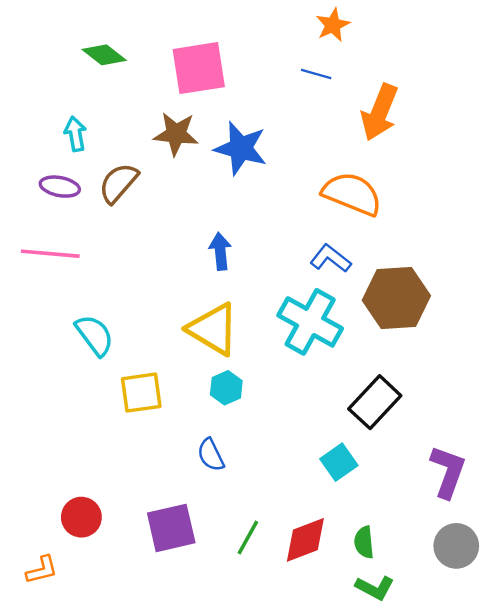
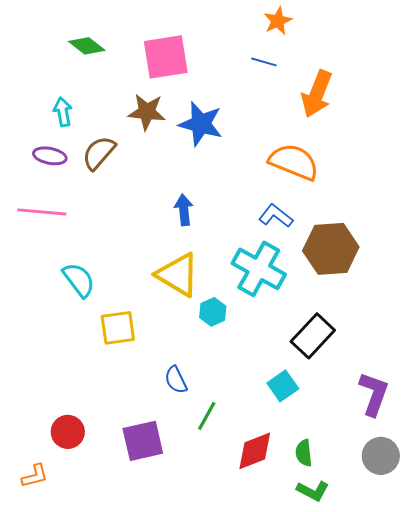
cyan hexagon: (226, 388) -> (213, 312), moved
green line: (248, 538) -> (207, 416), moved

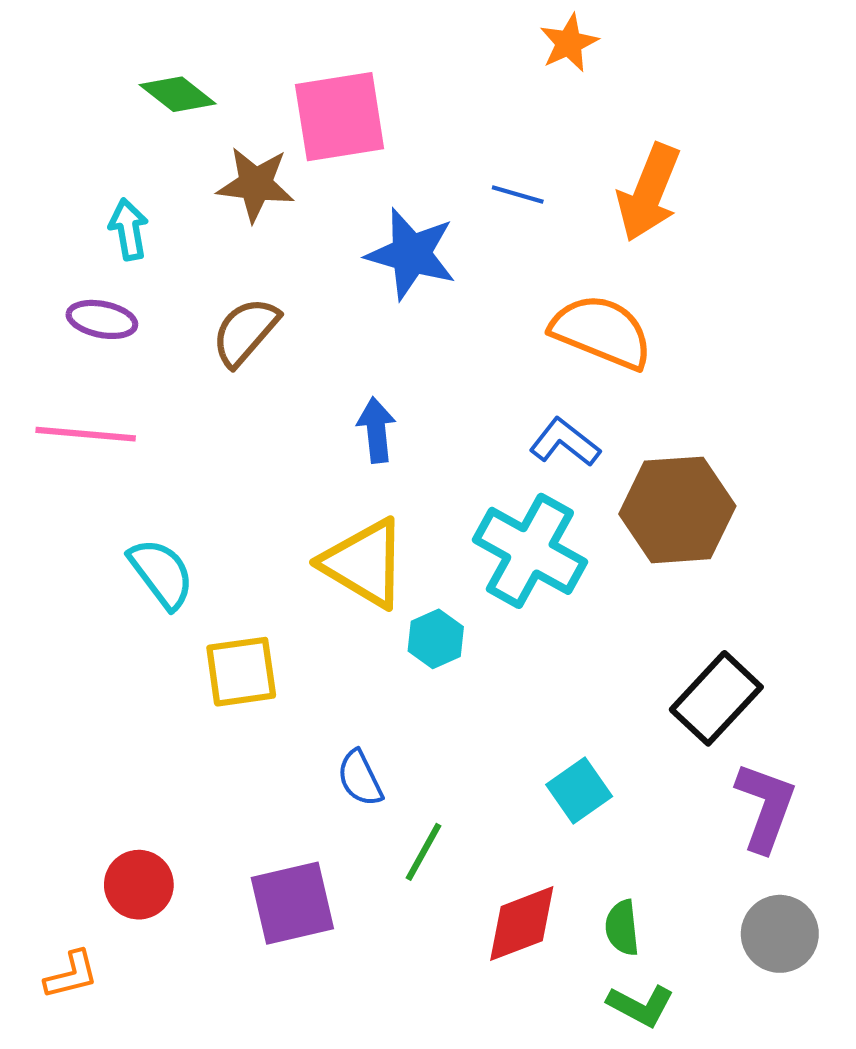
blue line: (264, 62) -> (518, 195), moved
brown star: (147, 112) -> (256, 184), moved
brown semicircle: (99, 153) -> (245, 332), moved
black rectangle: (313, 336) -> (716, 698), moved

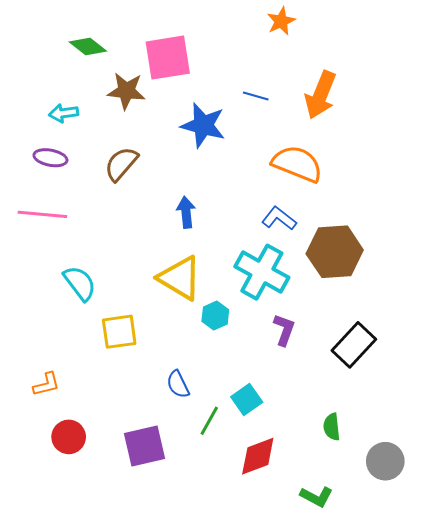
cyan arrow: (129, 229) -> (64, 113), turned -88
cyan square: (579, 790) -> (247, 399), moved
purple L-shape: (765, 807) -> (284, 330), moved, size x0.7
green semicircle: (622, 928) -> (332, 427), moved
orange L-shape: (71, 975) -> (46, 384), moved

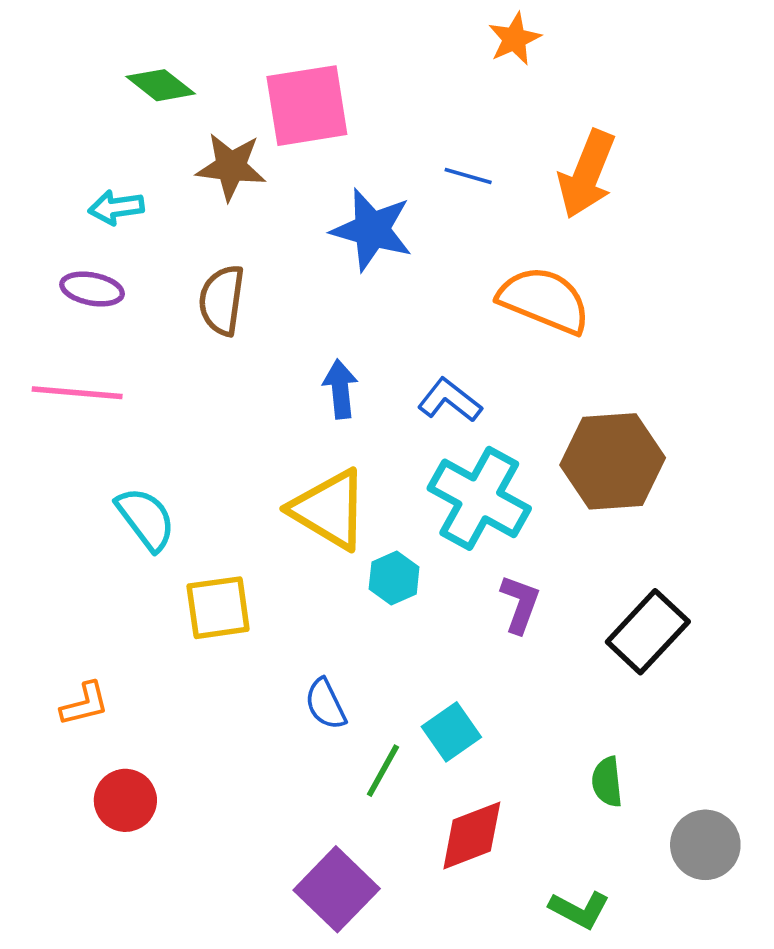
brown semicircle: (121, 164) -> (222, 300), turned -33
blue L-shape: (279, 218) -> (450, 400), moved
purple square: (145, 446) -> (337, 889), moved, turned -33

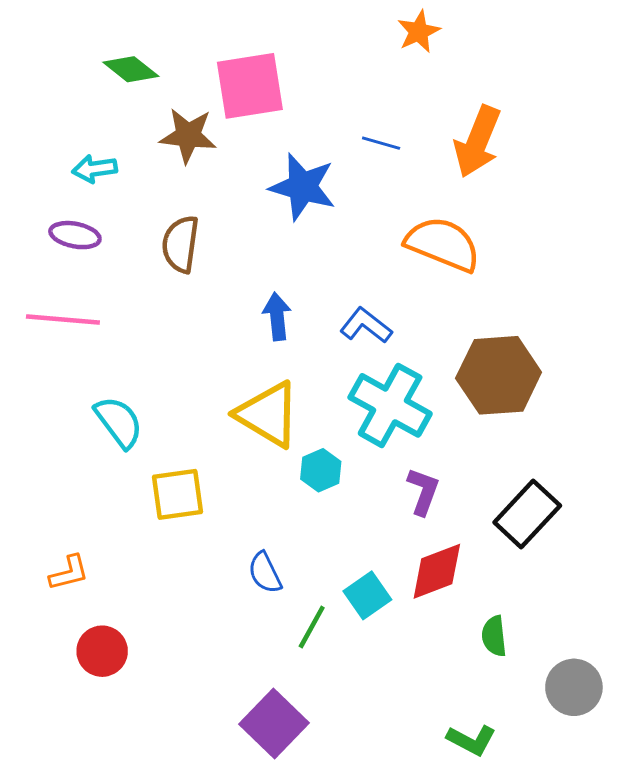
red diamond: (472, 836) -> (437, 571), moved

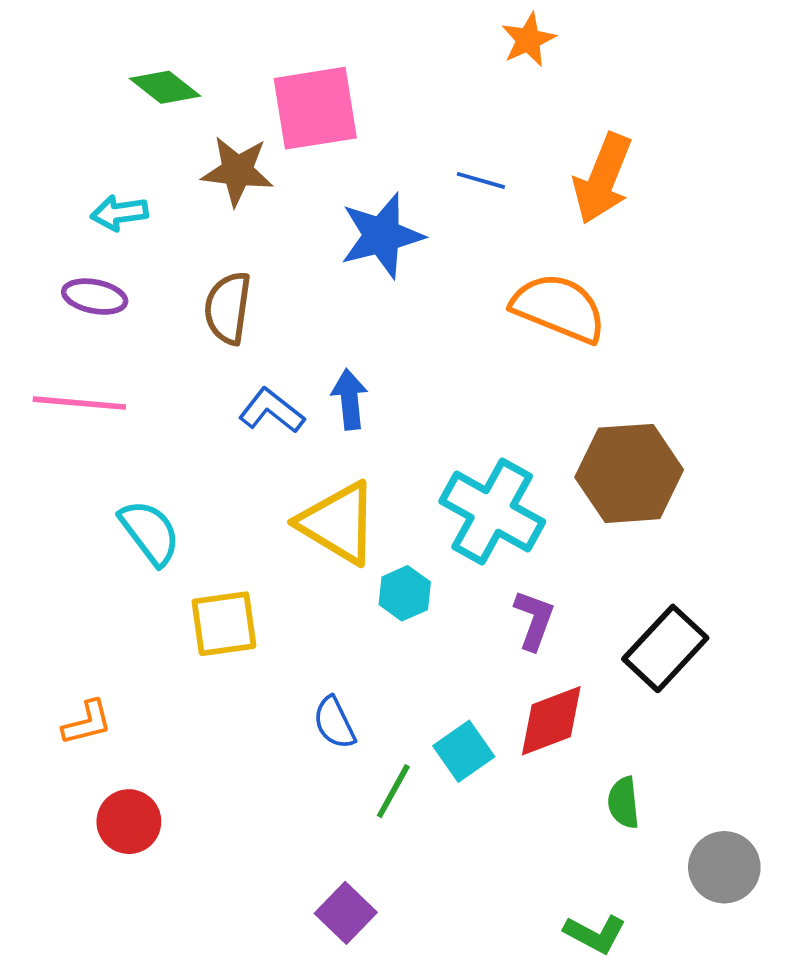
blue star: (303, 187) -> (382, 236), turned -30
blue L-shape: (366, 326) -> (272, 411), moved
purple square: (274, 723) -> (346, 913), size x0.7

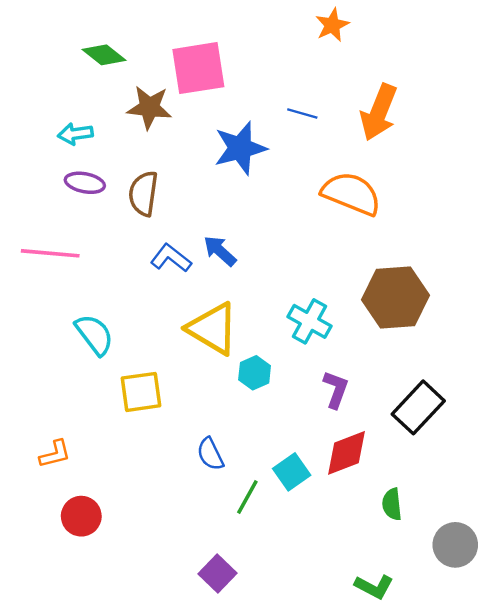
purple ellipse: (95, 297) -> (85, 183), moved
blue arrow: (350, 399) -> (220, 251), turned -42
cyan cross: (492, 512) -> (309, 321), size x0.7

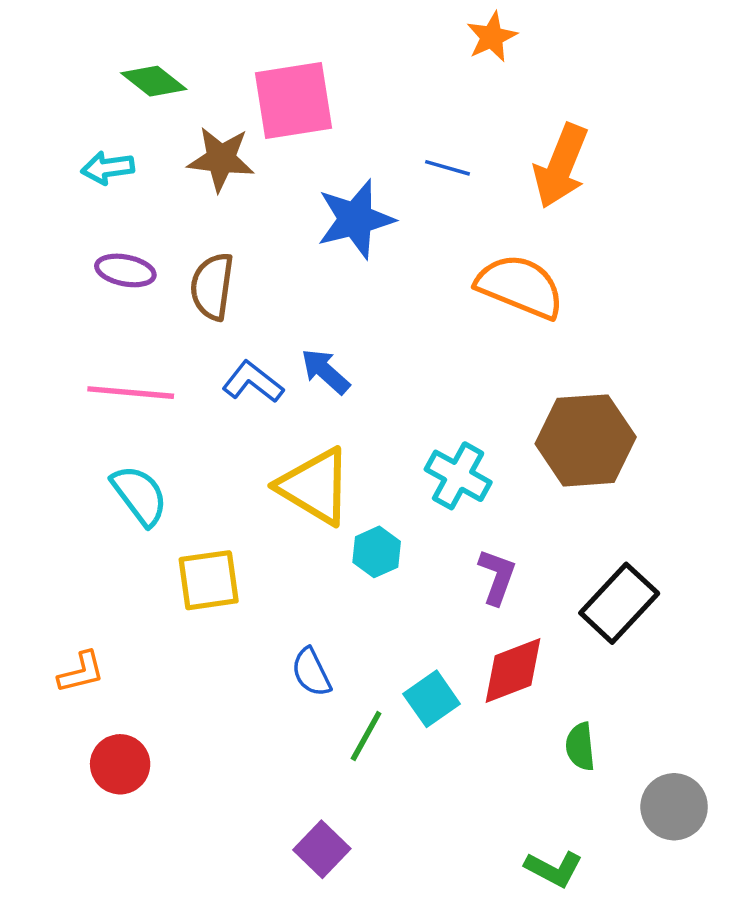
cyan arrow: (75, 134) -> (108, 168), moved
pink line: (50, 253) -> (131, 393), moved

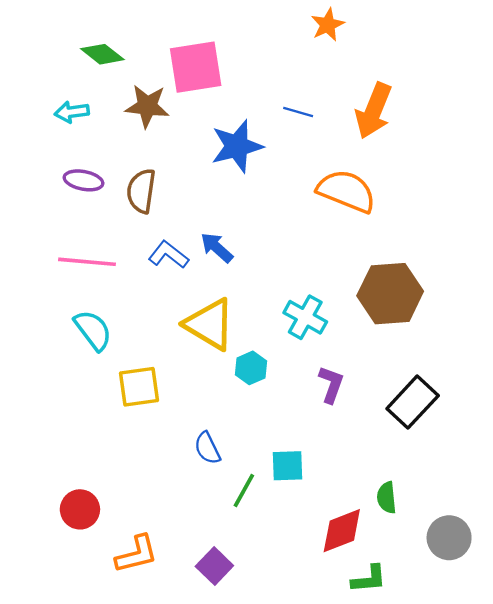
red diamond: (513, 670) -> (342, 531), moved
orange L-shape: (81, 672) -> (137, 554), moved, size x1.4
cyan square: (432, 699) -> (288, 466), turned 33
green L-shape: (554, 869) -> (369, 579), turned -33

